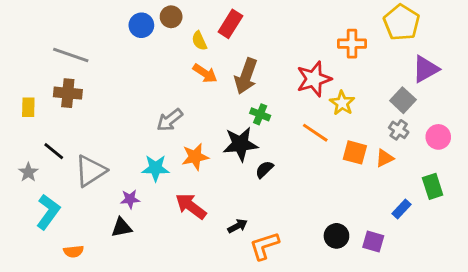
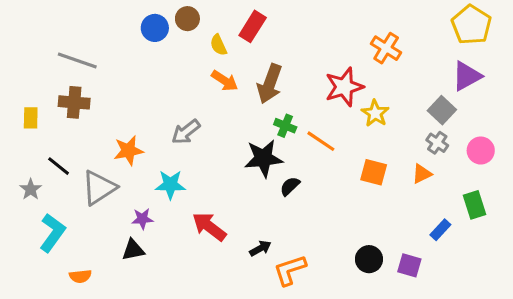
yellow pentagon: (401, 22) -> (471, 25), moved
orange cross: (352, 44) -> (386, 48), turned 32
orange line: (315, 133) -> (321, 141), moved
orange square: (355, 152) -> (374, 172), moved
orange star: (195, 157) -> (128, 151), moved

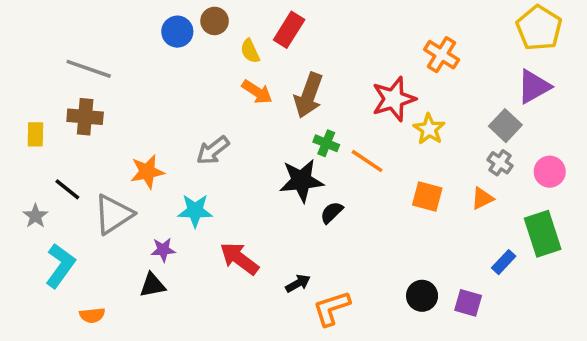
green rectangle: (474, 205) -> (543, 234), size x1.4

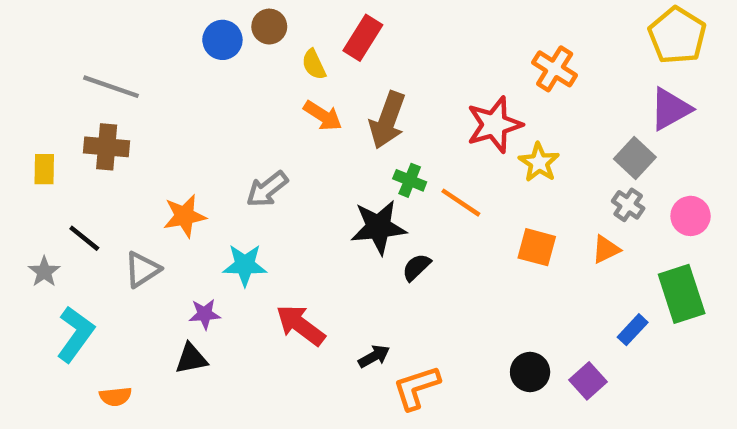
gray triangle: (113, 214) -> (142, 269), size x0.7
purple square: (468, 303) -> (588, 381), turned 32

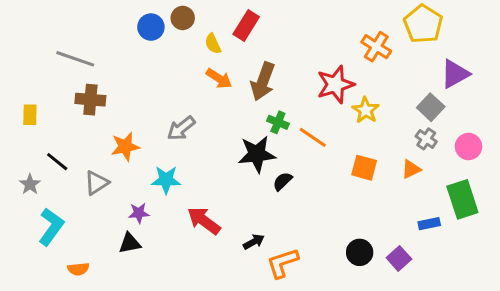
yellow pentagon: (677, 35) -> (423, 24), moved
brown cross: (107, 147) -> (90, 100), moved
blue rectangle: (633, 330) -> (429, 224), turned 35

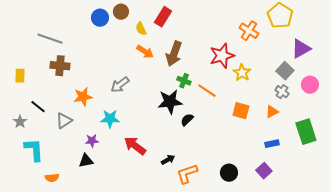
pink circle: (468, 146) -> (310, 85), moved
blue rectangle: (429, 224) -> (272, 144), moved
cyan L-shape: (51, 227) -> (34, 150), turned -40
black circle: (360, 252) -> (229, 173), moved

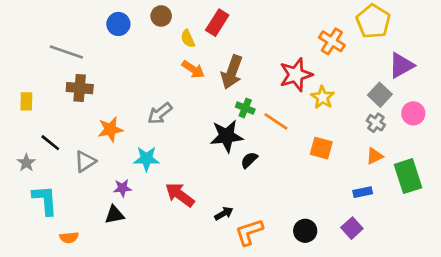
blue circle: (100, 18) -> (118, 24), moved
orange triangle: (272, 112) -> (375, 156), moved

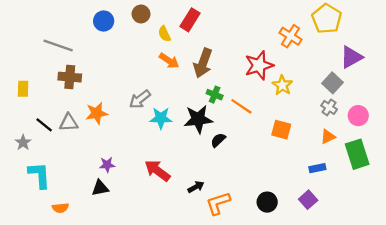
pink circle: (413, 113) -> (358, 116), moved
cyan star: (146, 159) -> (161, 118), moved
gray triangle: (85, 161) -> (69, 123), moved, turned 30

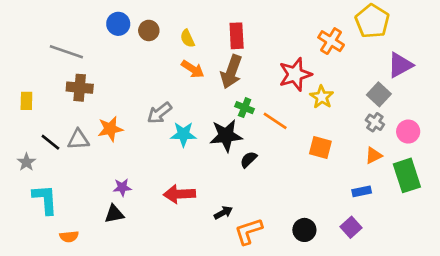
brown circle: (141, 14) -> (149, 30), moved
red rectangle: (190, 20) -> (237, 36), moved, turned -35
red arrow: (157, 171) -> (179, 194), turned -40

